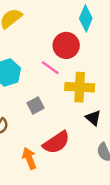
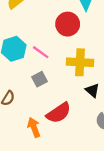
pink line: (50, 68) -> (41, 52), moved

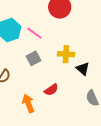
yellow cross: (80, 62) -> (66, 54), moved, size x0.7
red semicircle: (59, 113) -> (51, 90), size x0.6

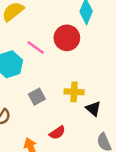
pink line: (35, 33) -> (36, 47), moved

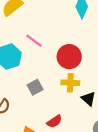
red circle: (67, 38) -> (69, 57), moved

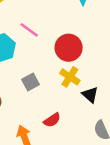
yellow cross: (70, 83) -> (70, 77), turned 30

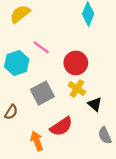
gray square: (30, 82) -> (42, 93), size x1.5
red semicircle: (52, 120) -> (61, 127), size x1.5

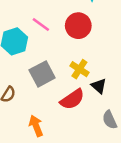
red circle: (76, 63) -> (78, 26), moved
red semicircle: (61, 127) -> (72, 99), moved

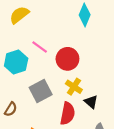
red circle: (78, 26) -> (67, 59), moved
red semicircle: (72, 99) -> (67, 114), turned -45

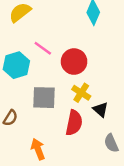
gray square: (41, 91) -> (44, 98), turned 30

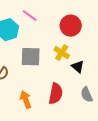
red circle: (74, 62) -> (71, 26), moved
red semicircle: (74, 123) -> (56, 94), moved

